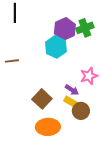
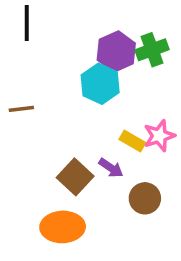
purple arrow: (72, 90) -> (111, 168), moved
yellow rectangle: (71, 102) -> (132, 141), moved
orange ellipse: (48, 127) -> (63, 227), moved

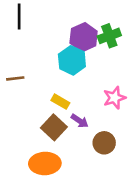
yellow rectangle: (132, 141) -> (60, 102), moved

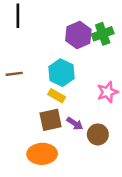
cyan hexagon: (72, 60) -> (61, 73), moved
purple arrow: (80, 121) -> (75, 124), moved
brown square: (54, 127) -> (51, 120), turned 35

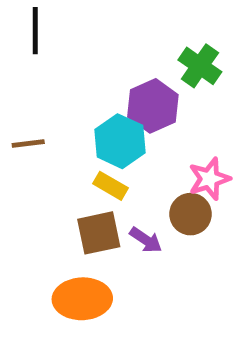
green cross: (103, 34) -> (200, 66), turned -35
purple hexagon: (78, 35) -> (153, 106), moved
brown circle: (98, 134) -> (191, 214), moved

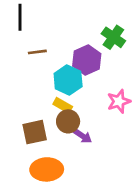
brown line: (28, 144) -> (37, 52), moved
brown circle: (191, 214) -> (68, 121), moved
brown square: (99, 233) -> (35, 132), moved

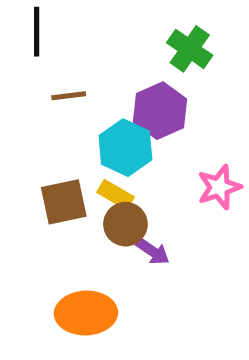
green cross: (113, 37) -> (190, 49), moved
brown square: (35, 132) -> (64, 202), moved

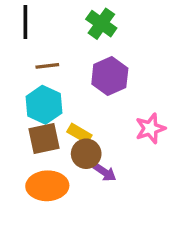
green cross: (190, 49) -> (101, 24), moved
cyan hexagon: (125, 148) -> (44, 105), moved
orange ellipse: (86, 313) -> (47, 186), moved

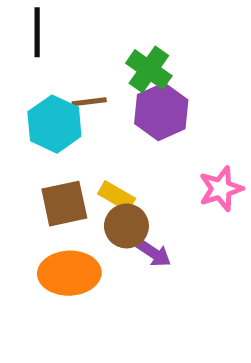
green cross: (101, 24) -> (149, 69), moved
brown line: (47, 66) -> (89, 102), moved
cyan hexagon: (44, 105) -> (54, 124), moved

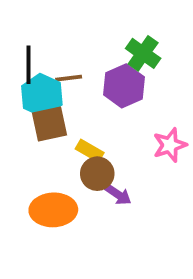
black line: (37, 32) -> (29, 65), moved
green cross: (149, 69) -> (143, 53), moved
brown square: (64, 204) -> (50, 124), moved

